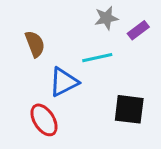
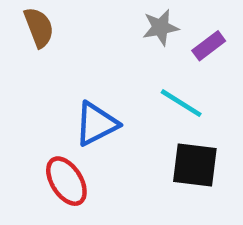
brown semicircle: (35, 44) -> (39, 27), moved
cyan line: (97, 58) -> (181, 103), moved, turned 44

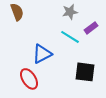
purple rectangle: (209, 46) -> (91, 28), moved
cyan line: (181, 103) -> (70, 37), moved

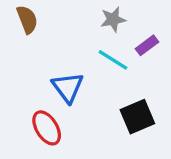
blue triangle: (42, 54) -> (68, 87), turned -40
black square: (85, 72) -> (137, 117), turned -30

